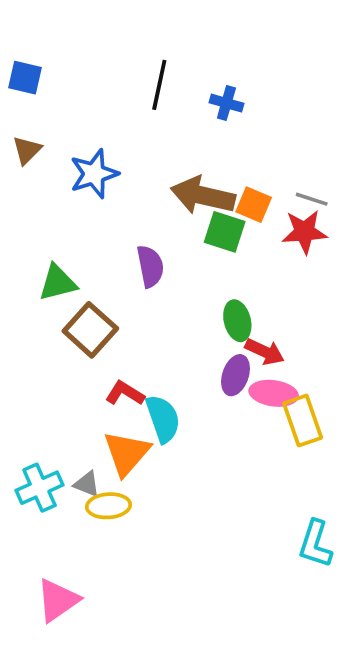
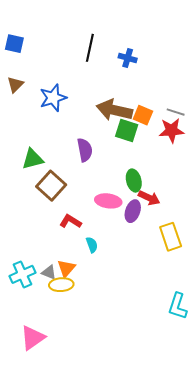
pink ellipse: (274, 393) -> (108, 201), moved
cyan semicircle: (163, 419) -> (92, 245), moved, size x0.6
orange triangle: (127, 453) -> (66, 268), moved, size x0.7

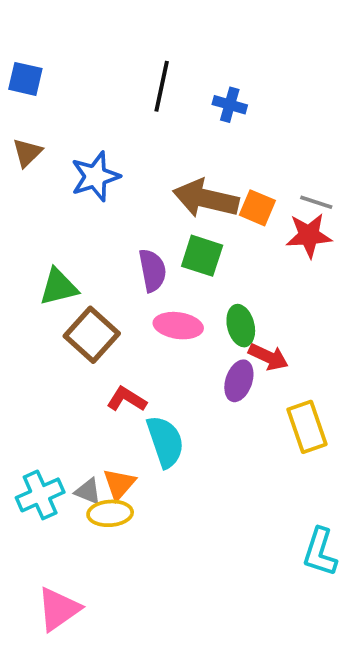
green square: (127, 130) -> (202, 256), moved
pink ellipse: (108, 201) -> (178, 326), moved
cyan semicircle: (92, 245) -> (165, 442), size x1.8

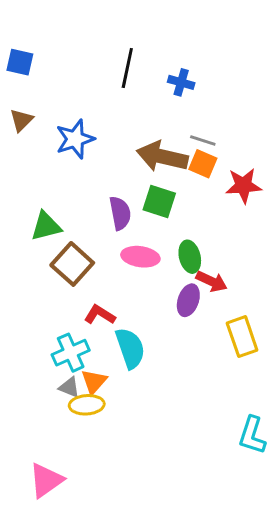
gray line: (316, 202) -> (203, 141), moved
cyan cross: (40, 495) -> (71, 353), moved

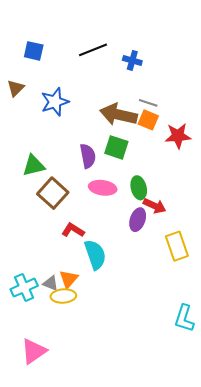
blue square: (20, 62) -> (34, 51), moved
black line: (127, 68) -> (93, 50), turned 56
cyan cross: (71, 353) -> (24, 288), moved

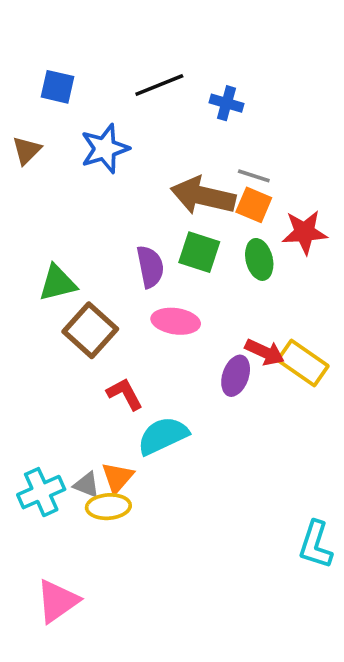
blue star: (55, 102) -> (105, 149), moved
green ellipse: (139, 188) -> (259, 259), moved
red L-shape: (73, 230) -> (125, 394), turned 30
yellow rectangle: (177, 246) -> (303, 363), moved, turned -36
cyan semicircle: (95, 255) -> (163, 436), turned -96

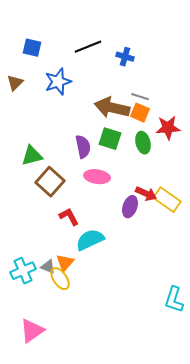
yellow ellipse: (108, 507) -> (60, 279), turned 60

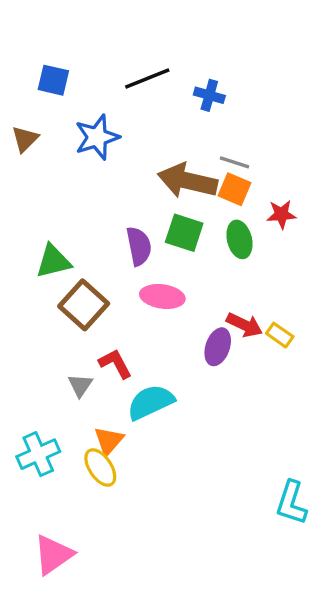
red star: (168, 128) -> (281, 214), size x0.7
yellow rectangle: (167, 200) -> (280, 335), size x0.6
gray triangle: (48, 267) -> (80, 385), moved, turned 42

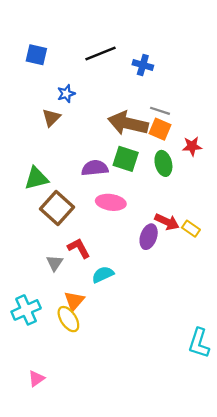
blue star: (97, 137) -> (66, 94), size x0.6
brown triangle: (25, 139) -> (51, 118), moved
purple semicircle: (139, 246) -> (95, 168), turned -85
cyan semicircle: (151, 402) -> (103, 274), size x0.7
pink triangle: (53, 555) -> (36, 379), size x0.6

